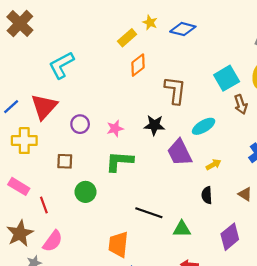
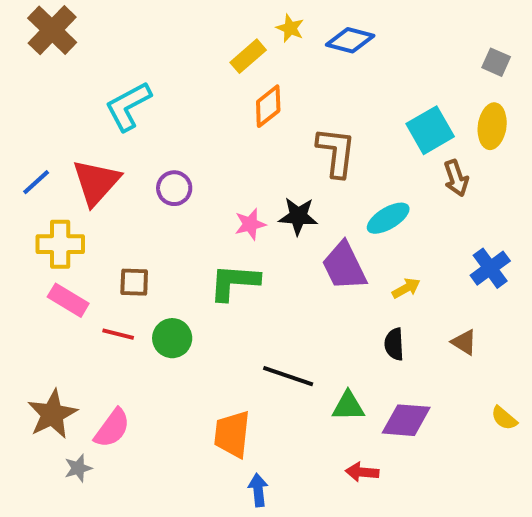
purple circle: (80, 124) -> (174, 188), moved
pink star: (115, 128) -> (250, 224), moved
pink rectangle: (19, 186) -> (68, 300), moved
red line: (44, 205) -> (118, 334), moved, turned -56
purple diamond: (230, 237) -> (406, 420), moved, turned 44

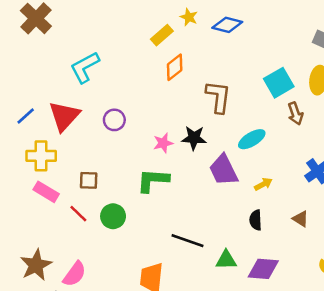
red line: (118, 334) -> (78, 214), turned 30

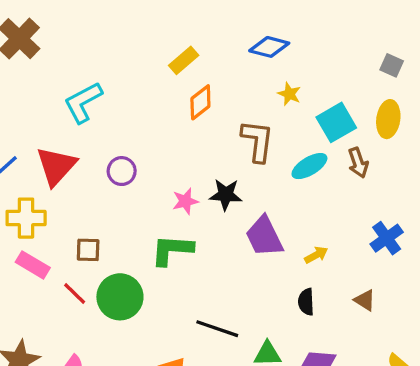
yellow star: (189, 17) -> (289, 94), moved
cyan ellipse: (252, 139) -> (309, 166), moved
green circle: (113, 216) -> (120, 297), size x1.4

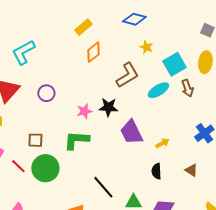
brown L-shape: (257, 141) -> (127, 75), turned 52
brown square: (88, 250) -> (35, 140), moved
black line: (217, 329) -> (103, 187), turned 30

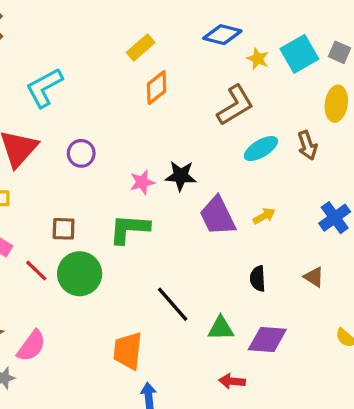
yellow star: (146, 47) -> (258, 59), moved
cyan square: (174, 64) -> (299, 54), moved
brown L-shape: (127, 75) -> (235, 105), moved
yellow arrow: (162, 143) -> (264, 216), moved

